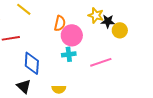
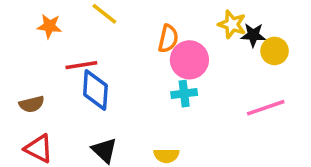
pink line: (101, 62) -> (266, 108), moved
blue diamond: (32, 63) -> (95, 90), moved

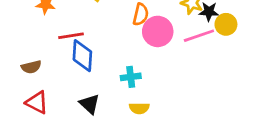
cyan cross: (184, 94) -> (131, 77), moved
pink line: (266, 108) -> (199, 36), moved

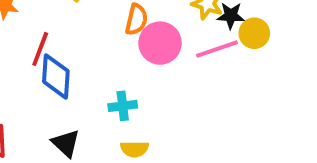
red line: (71, 36) -> (40, 49), turned -60

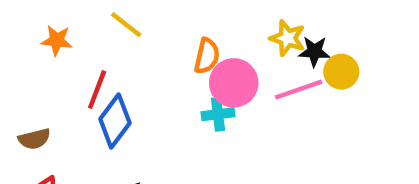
blue diamond: (56, 76) -> (115, 121), turned 33
cyan cross: (123, 106) -> (218, 114), moved

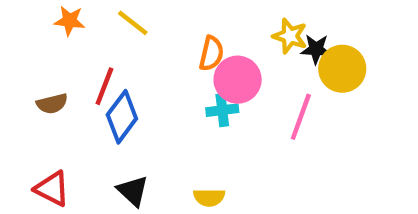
orange star: (57, 40) -> (70, 21), moved
yellow circle: (341, 72) -> (342, 69), size x1.4
pink line: (299, 90) -> (301, 117), moved, turned -51
brown semicircle: (34, 139) -> (52, 104), moved

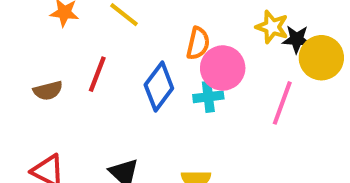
blue diamond: (122, 117) -> (159, 87), moved

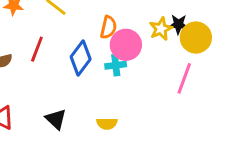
yellow star: (272, 27) -> (161, 29), moved, turned 30
pink line: (282, 103) -> (184, 78), moved

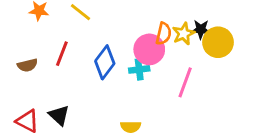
orange semicircle: (108, 27) -> (164, 34), moved
pink line: (184, 78) -> (185, 82), moved
black triangle: (56, 119) -> (59, 115), moved

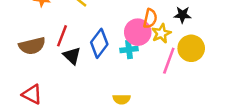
yellow star: (184, 34) -> (161, 33), moved
yellow circle: (218, 42) -> (191, 48), moved
brown semicircle: (27, 65) -> (32, 46), size x1.5
black triangle: (59, 115) -> (72, 56), moved

